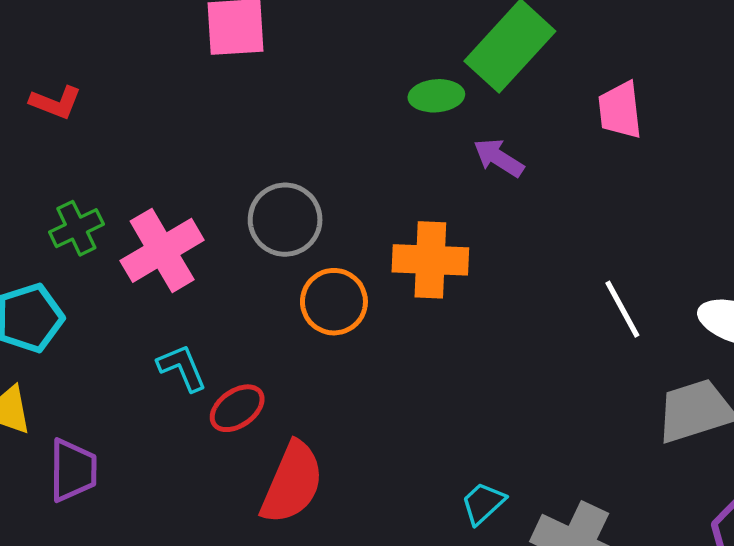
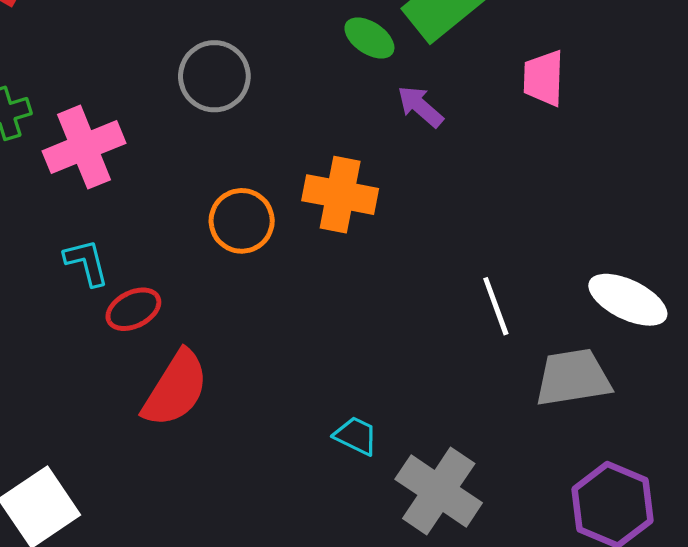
green ellipse: (436, 96) -> (369, 38), turned 30
gray circle: (285, 220) -> (214, 76), moved
white line: (622, 309) -> (496, 306), moved
cyan trapezoid: (483, 503) -> (356, 436), turned 60

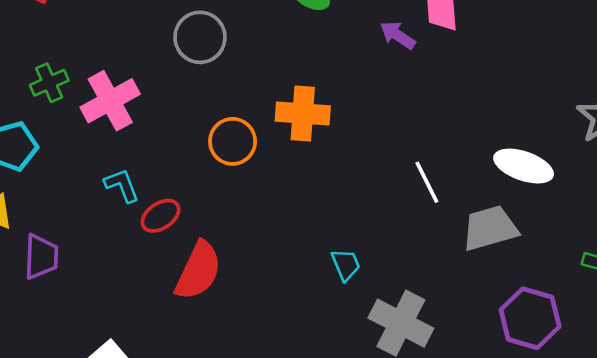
purple arrow: (420, 106) -> (398, 35), moved
cyan trapezoid: (356, 436) -> (346, 265), moved, turned 48

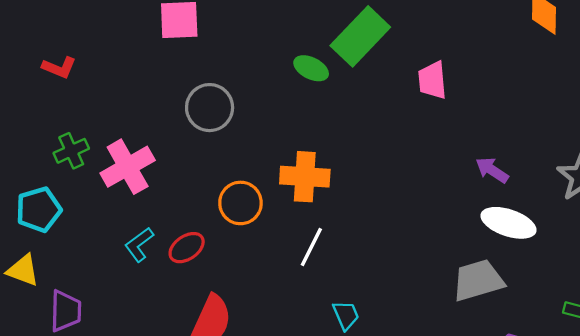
purple arrow: (398, 35) -> (492, 170), moved
white line: (427, 182) -> (311, 247), moved, turned 54
cyan L-shape: (122, 185) -> (139, 245), turned -105
red ellipse: (161, 216) -> (187, 248), moved

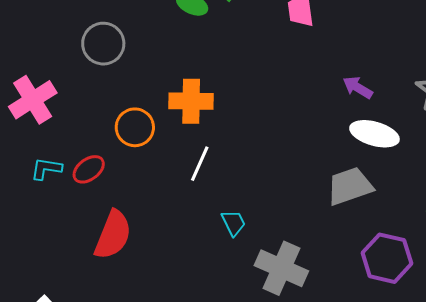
cyan L-shape: (139, 245) -> (46, 169), turned 48

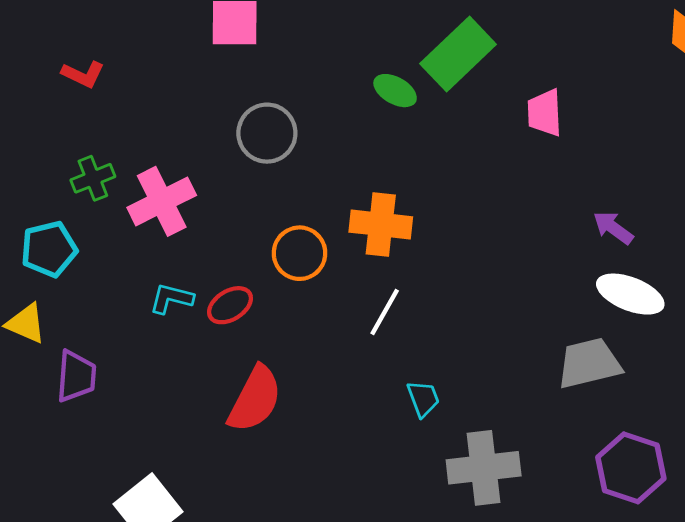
gray cross: (281, 268) -> (484, 468), turned -36

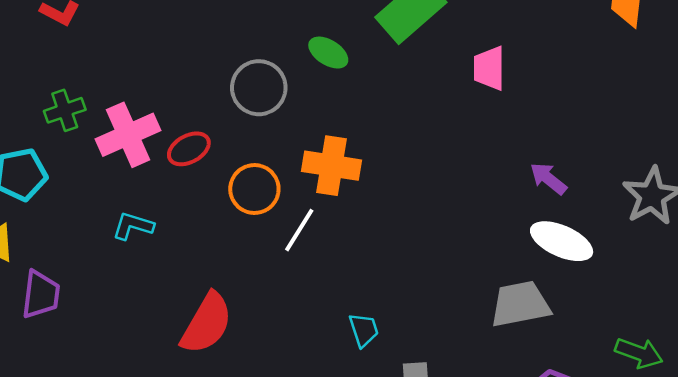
green ellipse: (395, 91) -> (328, 53), moved
gray circle: (267, 133) -> (259, 88), moved
red ellipse: (230, 305) -> (189, 149), moved
white line: (385, 312) -> (299, 230), moved

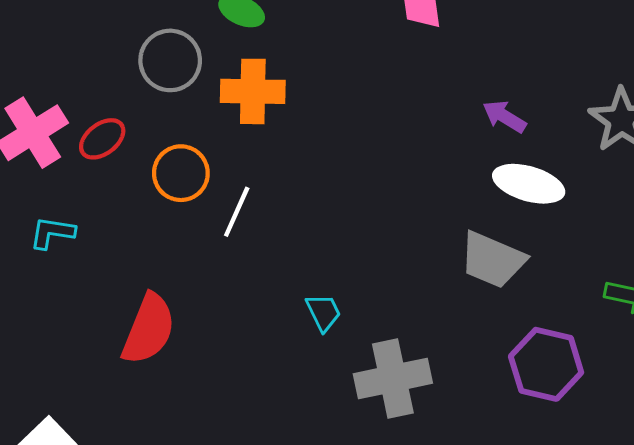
orange cross: (332, 166) -> (253, 91), moved
gray trapezoid: (520, 304) -> (492, 260), turned -138

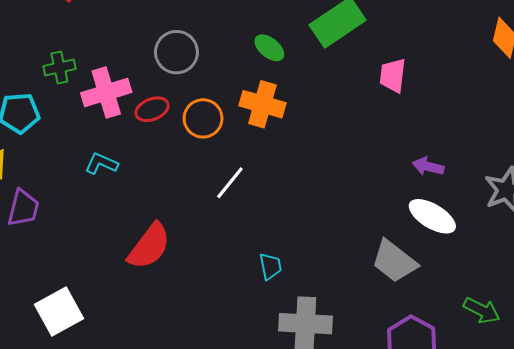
gray circle: (170, 60) -> (176, 52), moved
purple arrow: (504, 116) -> (428, 166), turned -32
orange circle: (181, 173) -> (203, 118), moved

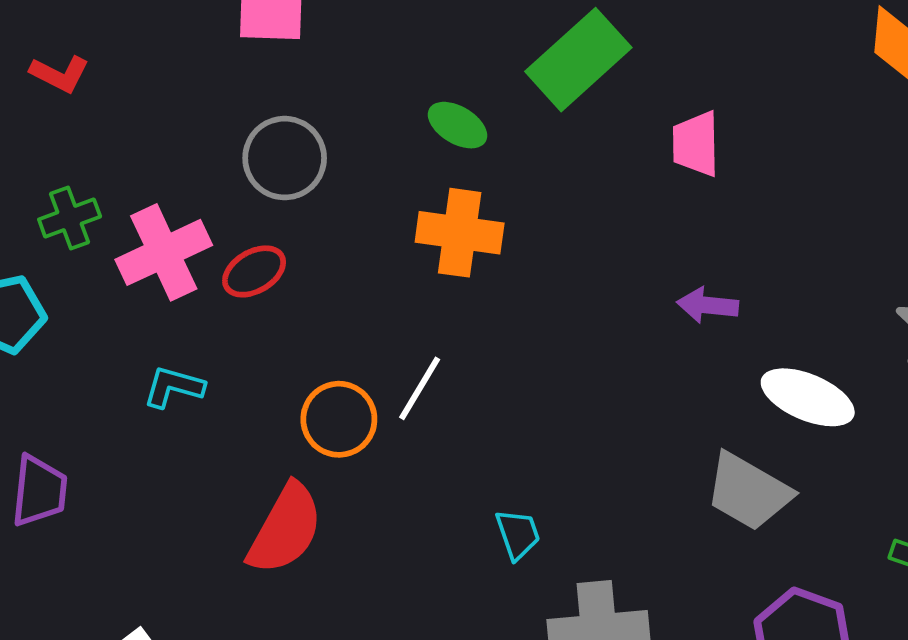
orange circle: (203, 118) -> (339, 419), moved
purple arrow: (428, 166) -> (708, 305), moved

